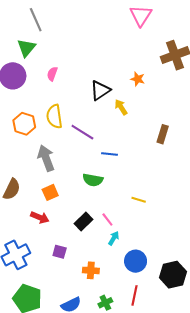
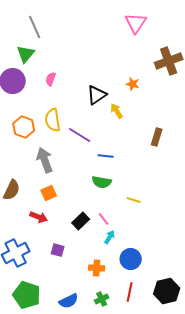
green semicircle: (93, 180) -> (102, 182), moved
orange cross: (91, 270) -> (97, 268), moved
black hexagon: (173, 275) -> (167, 291), moved

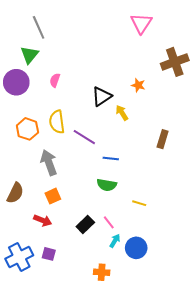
purple square: (58, 250) -> (49, 254), moved
blue circle: (131, 259) -> (136, 248), moved

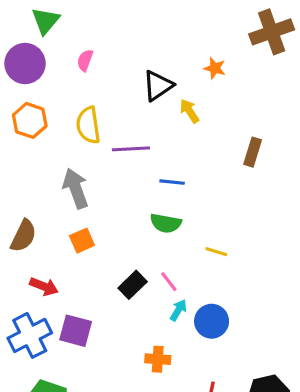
orange hexagon: (27, 129) -> (30, 120), moved
purple line: (84, 137) -> (131, 149), turned -35
red arrow: (43, 220) -> (44, 286), moved
purple square: (49, 254) -> (76, 331), size x1.5

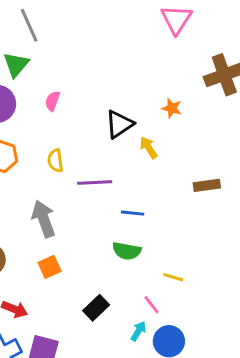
yellow semicircle: (88, 125) -> (55, 161), size x0.7
brown rectangle: (253, 152) -> (207, 185), turned 65
pink line: (169, 282) -> (151, 305), moved

